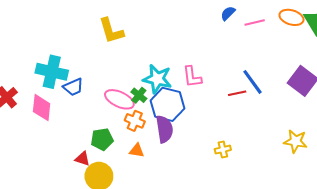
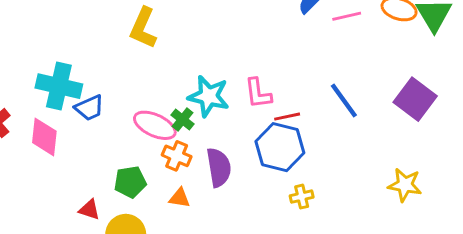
yellow L-shape: (111, 31) -> (143, 28), turned 40
red line: (237, 93) -> (287, 117), moved
blue hexagon: (168, 104) -> (280, 147), moved
red triangle: (83, 159) -> (89, 210), moved

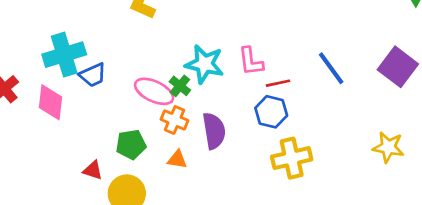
cyan cross: (59, 86) -> (64, 55), turned -30
blue hexagon: (280, 147) -> (271, 112), size x0.7
yellow cross: (302, 197) -> (292, 158), size x1.8

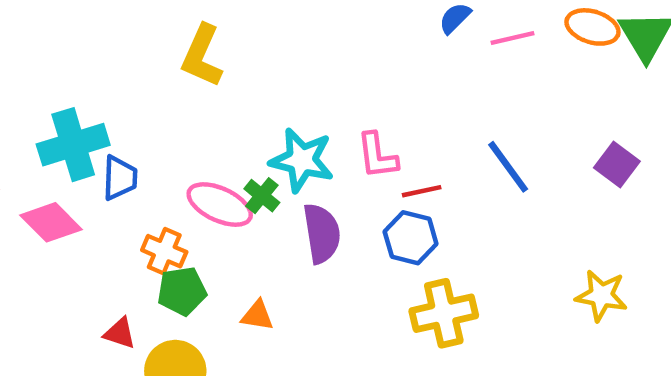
purple square: (398, 67) -> (617, 165), size x0.7
blue trapezoid: (93, 75) -> (120, 178), turned -64
pink diamond: (51, 102) -> (51, 222), turned -51
orange cross: (174, 120) -> (164, 251), moved
purple semicircle: (214, 131) -> (322, 233), moved

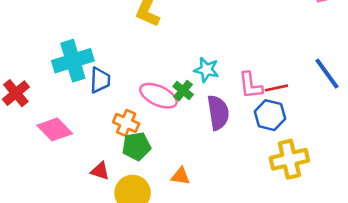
pink L-shape: (377, 156) -> (251, 85), moved
cyan star: (302, 160) -> (206, 70), size x0.7
pink diamond: (51, 222) -> (55, 129), moved
orange triangle: (257, 315) -> (180, 176), moved

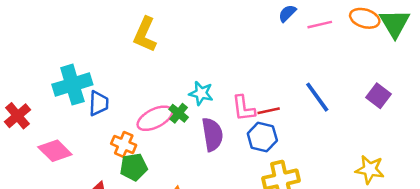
pink ellipse: (158, 96) -> (155, 118), turned -52

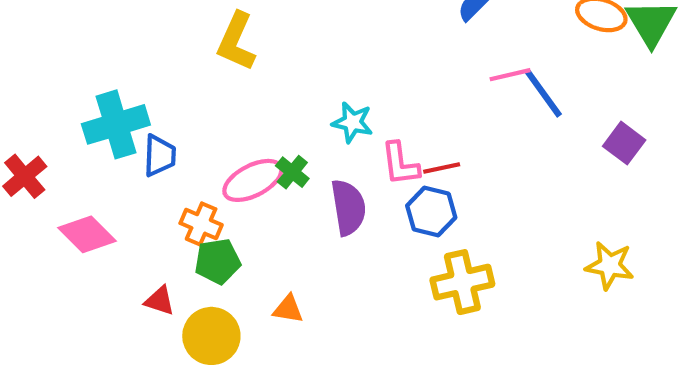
pink line: (320, 25) -> (510, 75), moved
cyan star: (201, 93) -> (352, 122), moved
blue line: (317, 97) -> (543, 93), moved

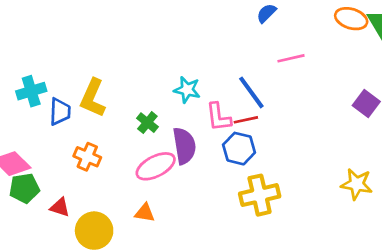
yellow L-shape: (236, 41) -> (93, 98), moved
blue line: (543, 93) -> (251, 92), moved
cyan cross: (116, 124) -> (31, 91), size x0.7
pink ellipse: (253, 180) -> (156, 166), moved
green pentagon: (218, 261) -> (24, 188), moved

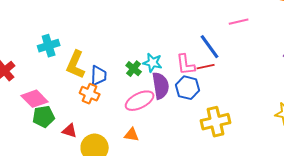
cyan star: (187, 90) -> (153, 63), moved
yellow L-shape: (93, 98) -> (76, 65), moved
blue trapezoid: (60, 112) -> (99, 76), moved
blue hexagon: (239, 149) -> (188, 88), moved

